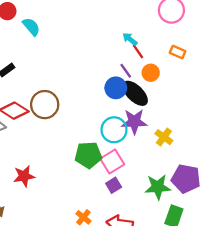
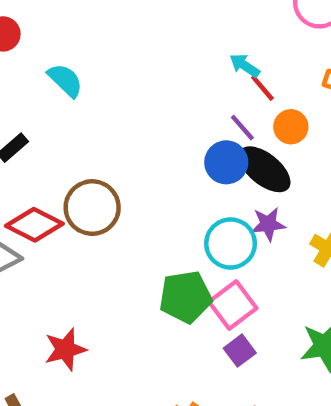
cyan semicircle: (31, 27) -> (65, 80), moved
purple star: (134, 122) -> (268, 224), size x0.7

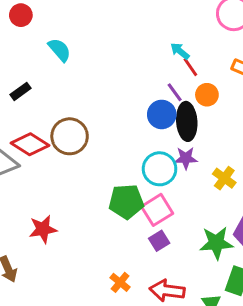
black ellipse: (265, 169) -> (187, 121), turned 42

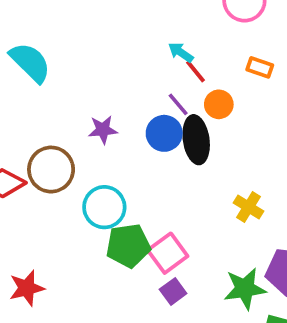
cyan semicircle: (60, 50) -> (30, 62), size x1.4
purple star: (186, 158) -> (103, 130), moved
cyan circle: (160, 169) -> (104, 207), moved

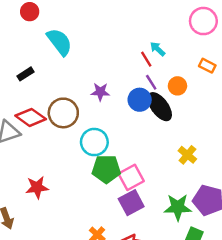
red line: (195, 71) -> (146, 59), moved
black ellipse: (196, 140) -> (160, 107), turned -36
purple square: (173, 291) -> (131, 203), size x1.5

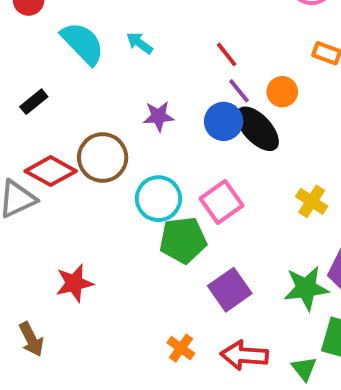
cyan arrow: (158, 49) -> (139, 43), moved
pink square: (131, 177) -> (221, 202), moved

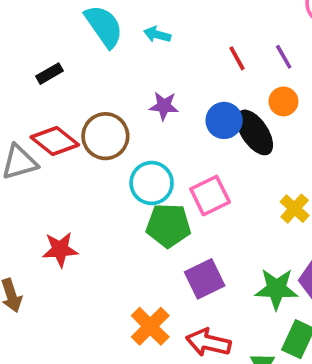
cyan arrow: (139, 43) -> (157, 35), turned -30
purple line: (239, 91) -> (284, 57), moved
orange cross: (181, 348) -> (150, 326), size x1.5

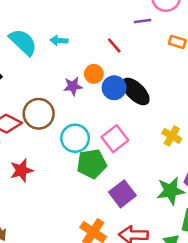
purple line: (284, 57) -> (143, 21), moved, turned -56
orange circle: (283, 101) -> (94, 74), moved
red star: (60, 249) -> (21, 170), moved

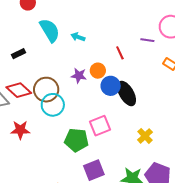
cyan circle: (75, 138) -> (53, 105), moved

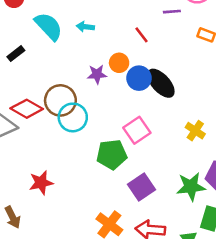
black rectangle: (19, 54) -> (16, 54), moved
red star: (20, 130) -> (41, 183), moved

